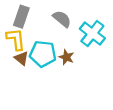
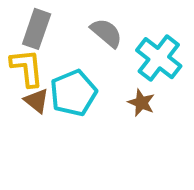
cyan pentagon: (43, 54) -> (73, 93), turned -30
brown star: (66, 57) -> (141, 103), moved

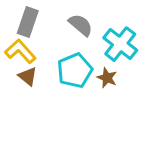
yellow L-shape: (27, 68) -> (20, 51), turned -36
cyan pentagon: (73, 93) -> (75, 70), moved

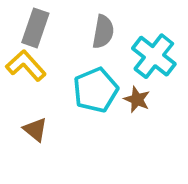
gray semicircle: (81, 25) -> (103, 32), turned 60
brown triangle: (28, 76) -> (35, 130), moved

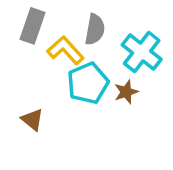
yellow L-shape: (26, 66) -> (65, 50), moved
brown star: (137, 99) -> (126, 92), turned 30

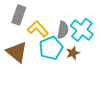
gray semicircle: (95, 29) -> (63, 30), moved
brown triangle: (32, 120) -> (17, 52), moved, size x1.6

